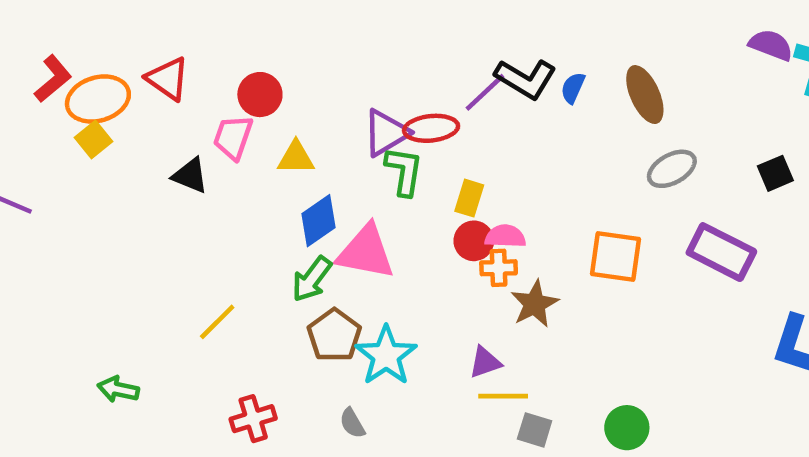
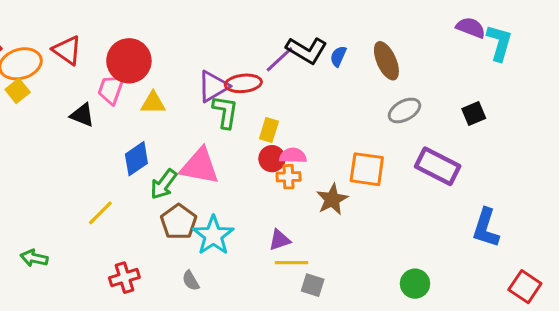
red circle: (260, 95) -> (129, 61), size x1.5
blue diamond: (318, 221) -> (136, 159), moved
brown star: (535, 304) -> (332, 199), moved
green circle: (627, 428) -> (415, 284), moved

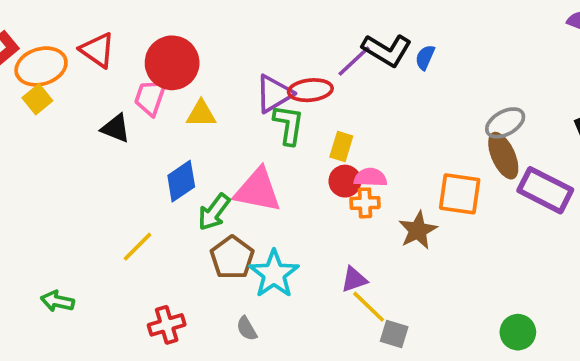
brown ellipse: (386, 61) -> (503, 156), moved
yellow line: (292, 263) -> (369, 307), turned 44

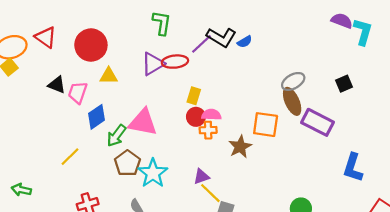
blue semicircle: (425, 57) -> (245, 42), turned -144
pink trapezoid: (150, 97) -> (78, 93), moved
green L-shape: (289, 125) -> (162, 23), moved

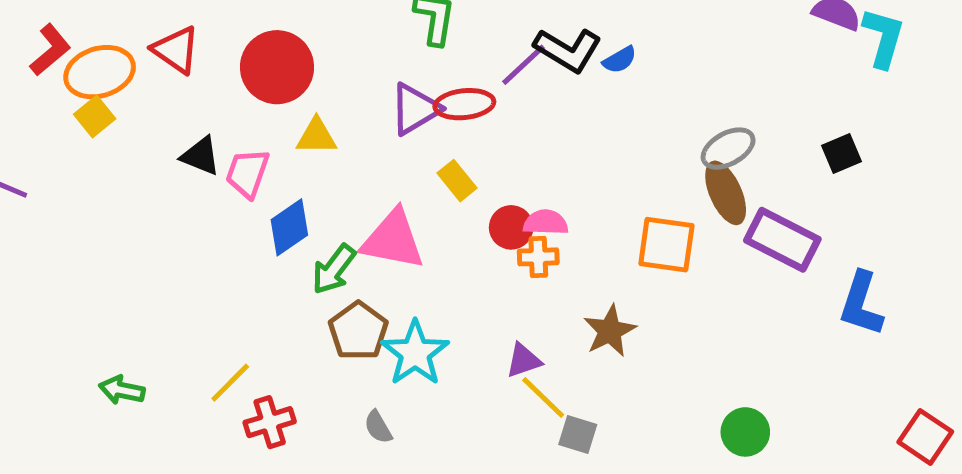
yellow rectangle: (194, 96) -> (457, 181), moved, turned -56
brown star: (240, 147) -> (610, 331), moved
yellow line: (70, 157) -> (230, 383), moved
blue L-shape: (353, 168) -> (861, 304), moved

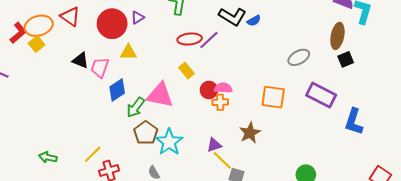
red L-shape: (50, 50) -> (18, 33), moved
purple line: (523, 65) -> (209, 40), moved
purple triangle: (415, 109) -> (138, 18), moved, size x0.6
brown ellipse: (726, 193) -> (337, 36), moved, turned 35

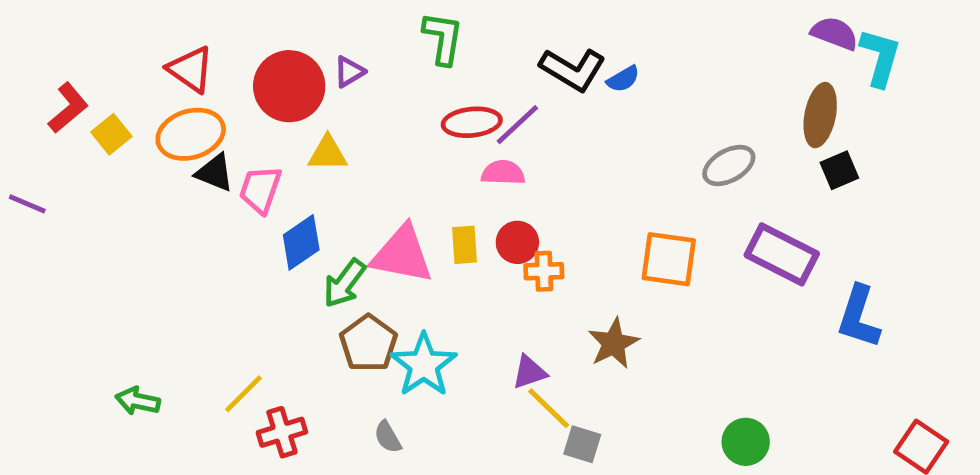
orange ellipse: (39, 26) -> (191, 134), moved
yellow rectangle: (187, 71) -> (465, 245), moved, turned 35
pink semicircle: (223, 88) -> (503, 173), moved

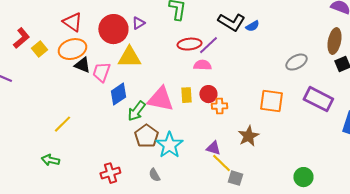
yellow triangle: (328, 153) -> (129, 57), size x1.4
purple triangle: (529, 372) -> (213, 148), turned 35
yellow line: (243, 394) -> (62, 124), moved

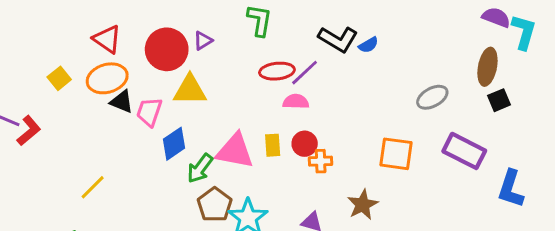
red L-shape: (21, 38) -> (29, 131), moved

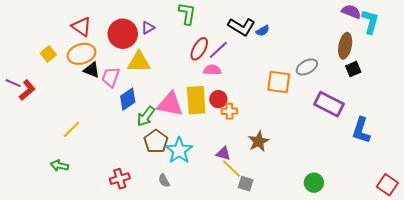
red ellipse: (277, 71) -> (199, 49), turned -55
yellow rectangle: (273, 145) -> (196, 100), size x1.8
orange square: (396, 154) -> (279, 82), moved

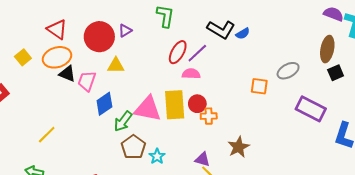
yellow triangle: (139, 62) -> (116, 66), size x0.7
orange square: (279, 82) -> (259, 86), size x0.7
cyan star: (179, 150) -> (157, 156), size x0.6

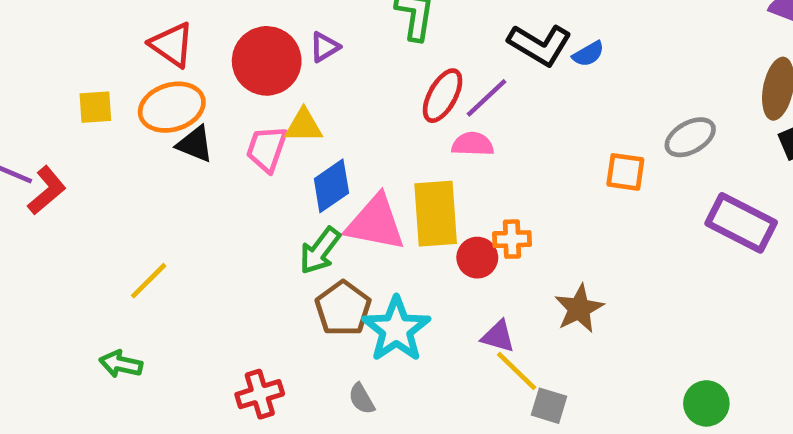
yellow square: (23, 57) -> (95, 107), turned 35
pink trapezoid: (87, 81) -> (267, 149), moved
blue diamond: (104, 104) -> (331, 186), moved
red circle: (197, 104) -> (477, 258), moved
cyan star: (157, 156) -> (396, 329), size x1.8

